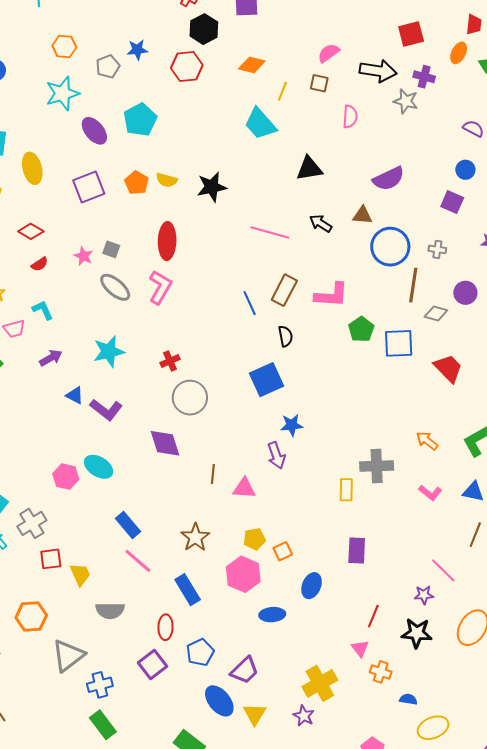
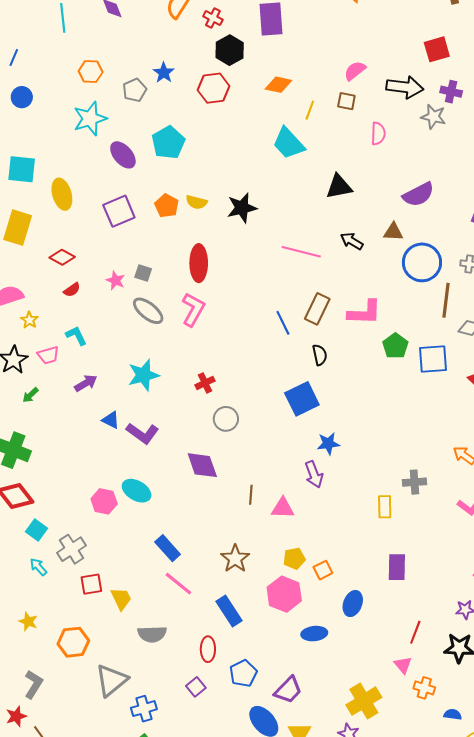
blue star: (137, 50) -> (164, 73), turned -30
gray circle: (190, 398) -> (226, 419), size x0.7
gray cross: (377, 466) -> (414, 482), size x0.7
purple square: (152, 665) -> (196, 687), size x0.7

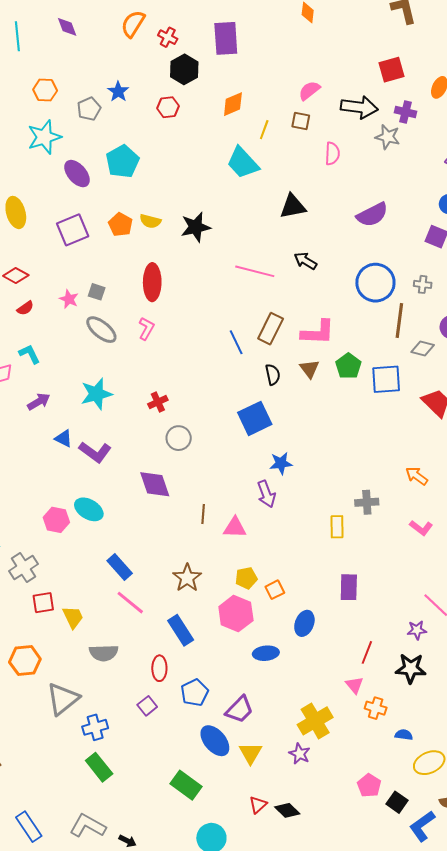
orange diamond: (278, 85) -> (233, 104), turned -36
red hexagon: (214, 88) -> (168, 107), size x0.7
brown triangle: (393, 232) -> (309, 369), moved, turned 50
pink L-shape: (193, 309) -> (146, 328), size x0.7

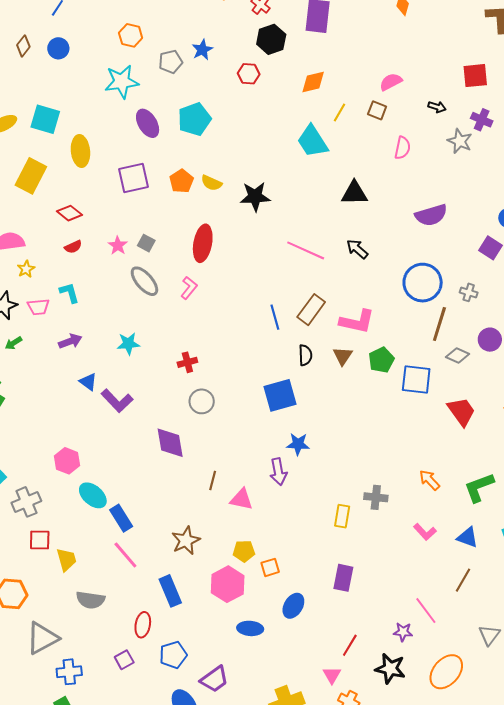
black arrow: (359, 107) -> (437, 107), size x0.5
cyan star: (96, 394) -> (128, 344), size x0.7
cyan ellipse: (89, 509) -> (93, 495), moved

